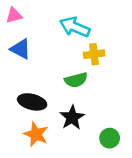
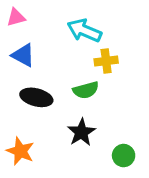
black ellipse: (32, 102) -> (36, 97), moved
orange star: (36, 134) -> (20, 151), moved

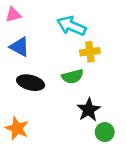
black star: (81, 132) -> (89, 110), moved

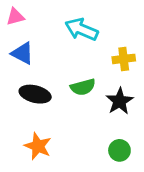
yellow cross: (90, 52) -> (124, 59), moved
black star: (89, 110) -> (119, 101), moved
orange star: (17, 128) -> (38, 146), moved

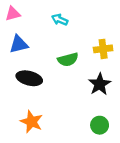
cyan arrow: (81, 29) -> (60, 20), moved, size x0.6
blue triangle: (22, 53) -> (19, 44), turned -42
green semicircle: (83, 87) -> (68, 60), moved

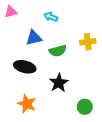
blue triangle: (19, 44) -> (34, 38), moved
black star: (100, 84) -> (59, 83), moved

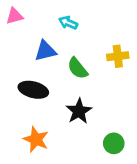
green semicircle: (58, 51) -> (78, 68), turned 66

